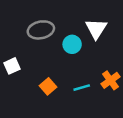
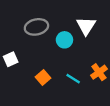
cyan line: (82, 88) -> (73, 79), turned 48

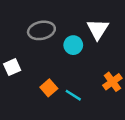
cyan line: (73, 79) -> (73, 95), moved

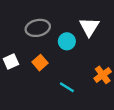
orange square: (49, 88) -> (40, 63), moved

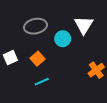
cyan line: (67, 87) -> (42, 82), moved, turned -56

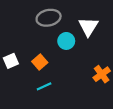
gray ellipse: (35, 26) -> (49, 18), moved

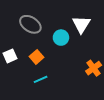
gray ellipse: (49, 18) -> (30, 24), moved, turned 45

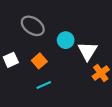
white triangle: (81, 24) -> (88, 51), moved

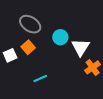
orange square: (39, 61) -> (28, 47), moved

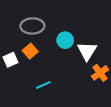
gray ellipse: (30, 24) -> (32, 26), turned -35

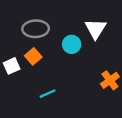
white triangle: (87, 51) -> (96, 29), moved

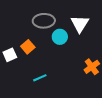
gray ellipse: (36, 29) -> (44, 21), moved

